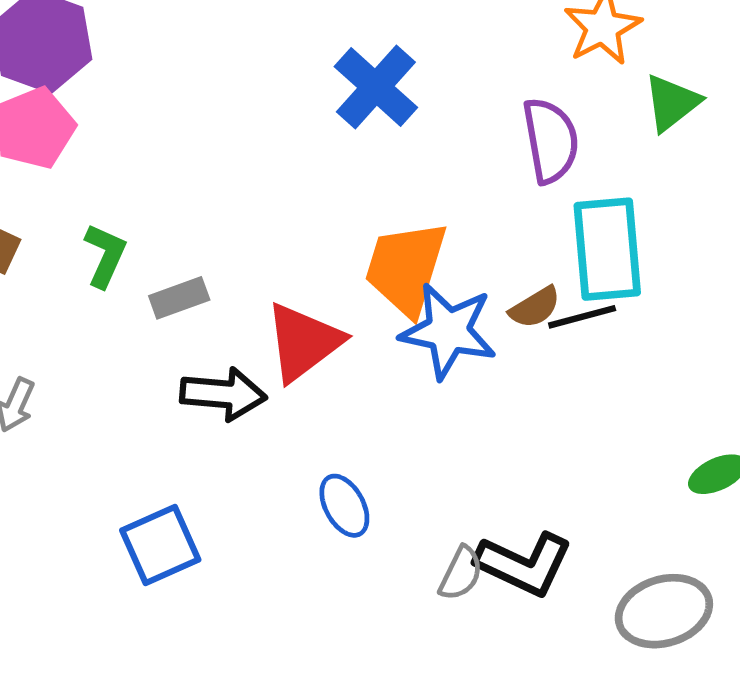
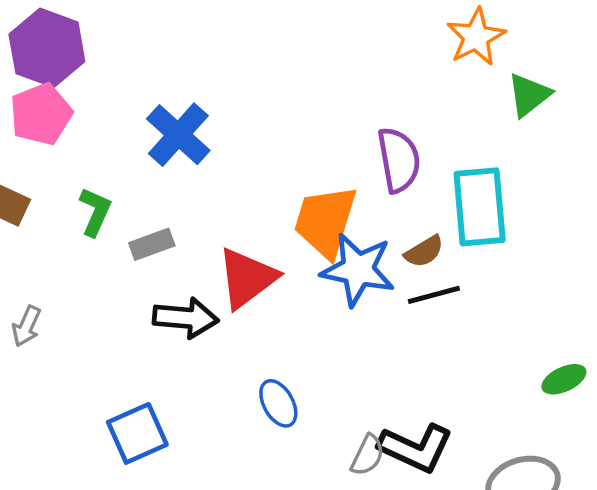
blue cross: (376, 87) -> (178, 135), moved
purple semicircle: (551, 141) -> (399, 160), moved
black line: (582, 317) -> (434, 295), moved

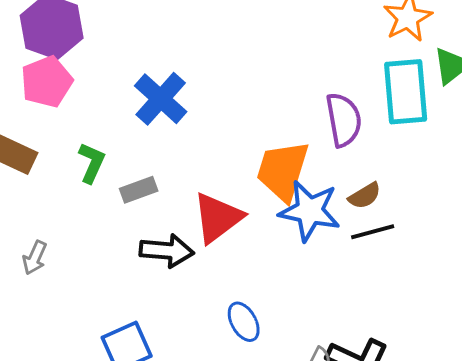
cyan rectangle: (480, 207) -> (406, 92), moved

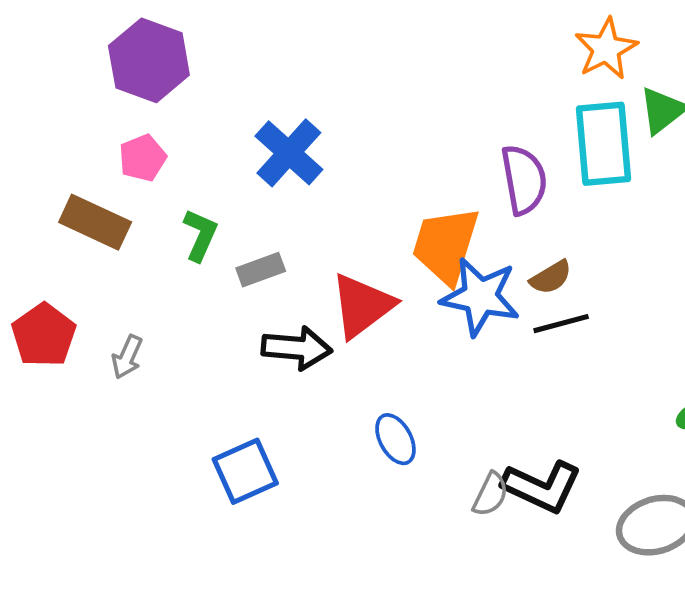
pink pentagon: (47, 82) -> (143, 158), moved, size x0.7

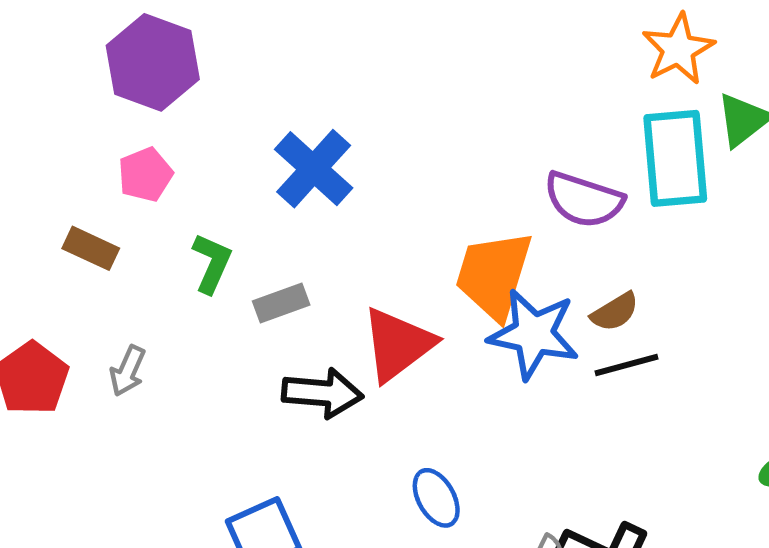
purple semicircle: (524, 180) -> (584, 200), turned 118
brown rectangle: (95, 222) -> (91, 248), size x0.7
gray arrow: (127, 357) -> (128, 371), moved

